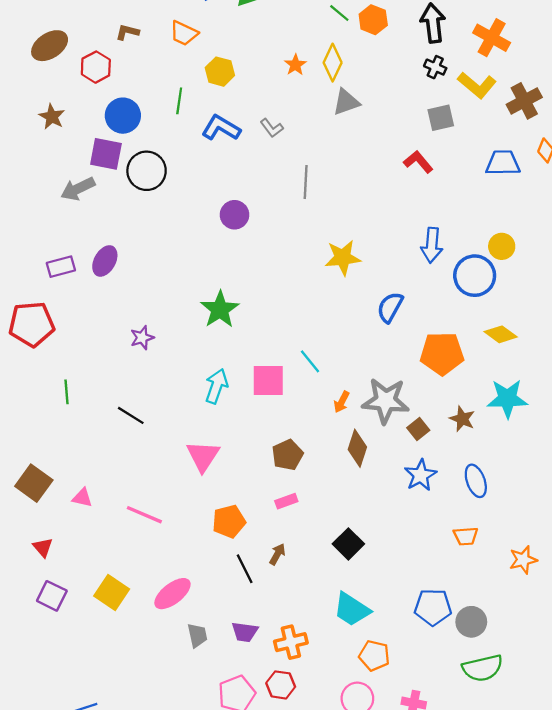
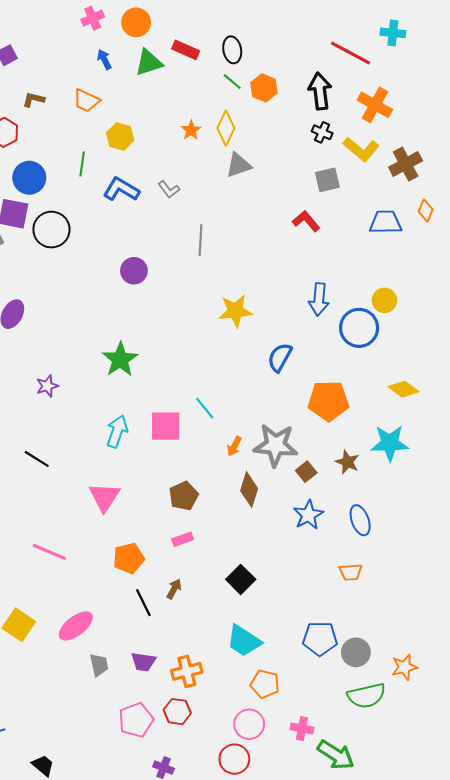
yellow diamond: (501, 334) -> (403, 389), moved
orange star: (523, 560) -> (405, 667), moved

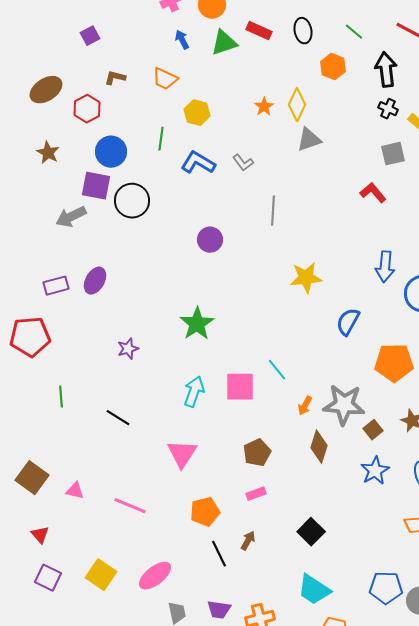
green line: (232, 82) -> (354, 32), moved

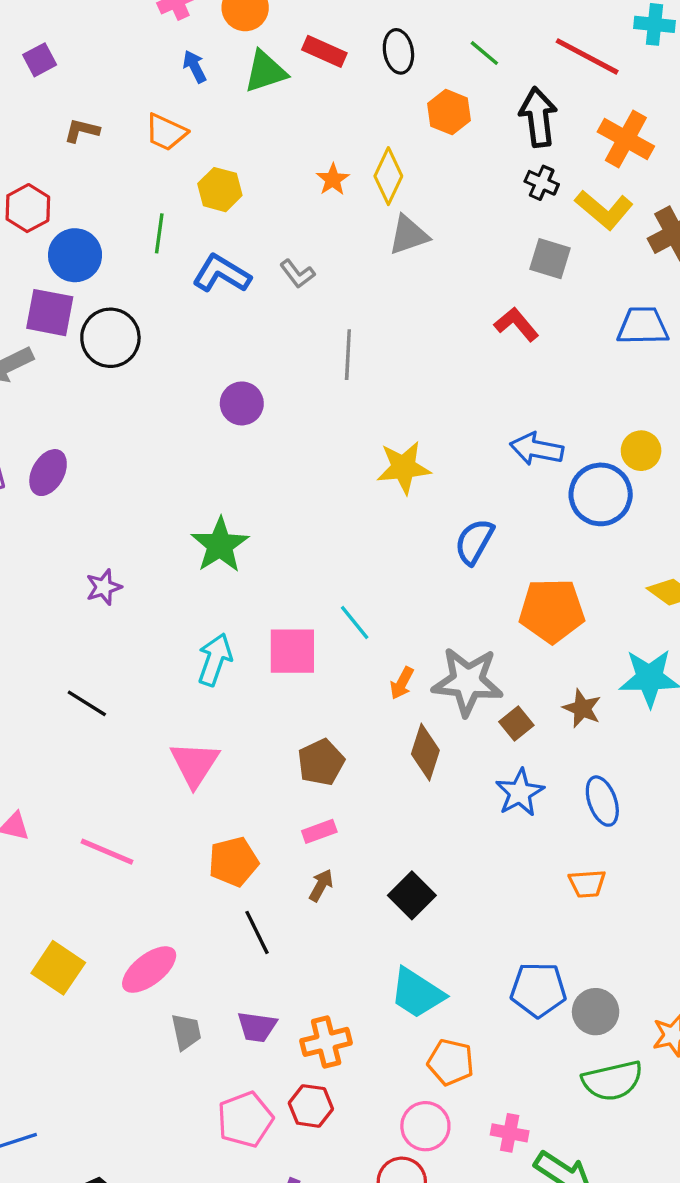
red hexagon: (87, 109) -> (28, 208), moved
gray square: (393, 154) -> (550, 259), turned 30
blue arrow: (385, 267) -> (537, 449), turned 96
brown arrow: (248, 541) -> (321, 885), moved

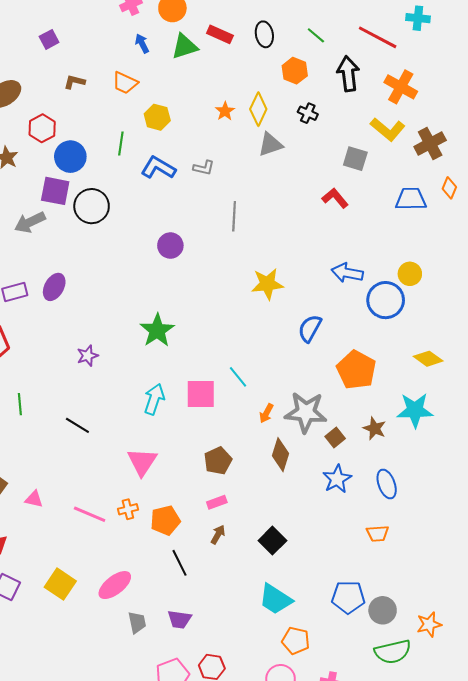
black cross: (542, 183) -> (308, 113), moved
gray L-shape: (297, 274) -> (204, 168), turned -40
orange pentagon: (552, 611) -> (356, 370), turned 30
orange cross: (326, 1042) -> (128, 509), moved, size x0.7

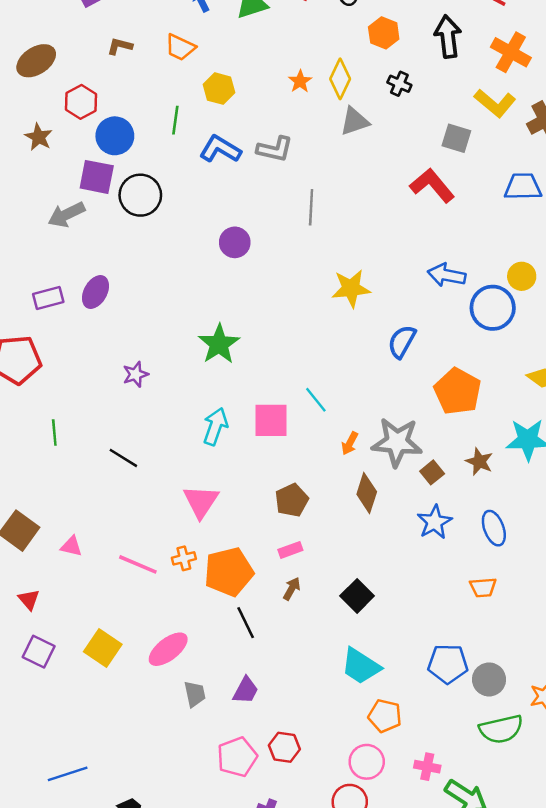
gray L-shape: (204, 168) -> (275, 149), size x1.4
red L-shape: (335, 198) -> (432, 185), size x1.4
orange pentagon: (165, 520) -> (229, 572), size x1.4
purple trapezoid: (179, 619) -> (246, 690), turned -70

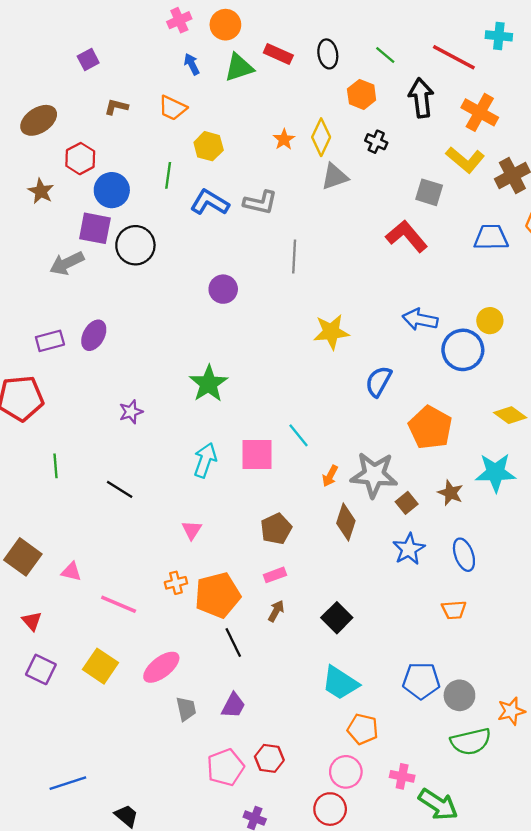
pink triangle: (201, 501) -> (192, 530), size x0.6
pink line: (138, 564) -> (119, 604), moved

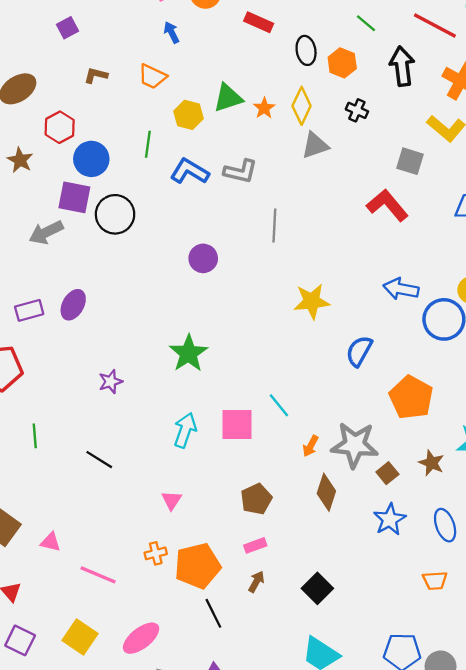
black ellipse: (328, 54) -> (306, 50), moved
green triangle: (239, 67) -> (228, 98), moved

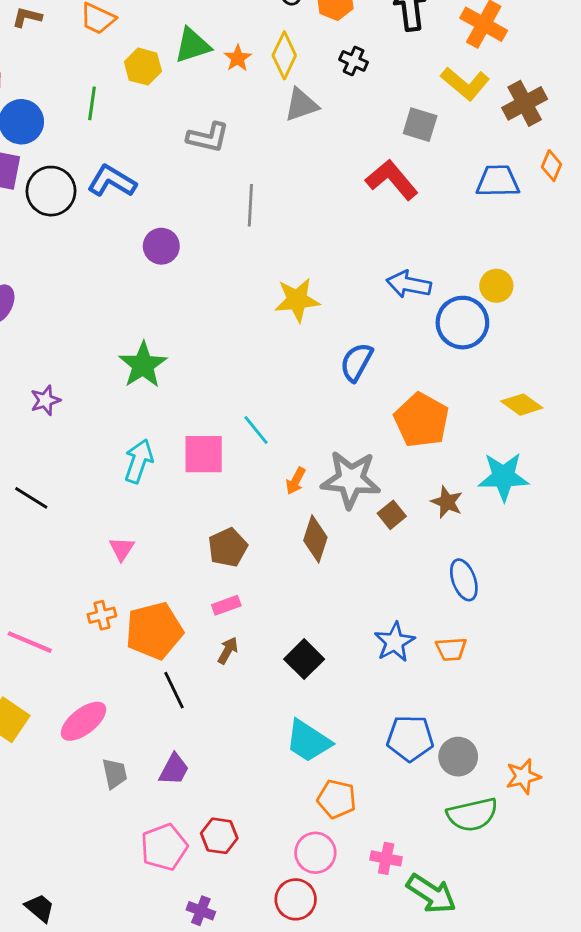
blue L-shape: (190, 171) -> (112, 181), moved
blue star: (390, 519) -> (395, 642), moved

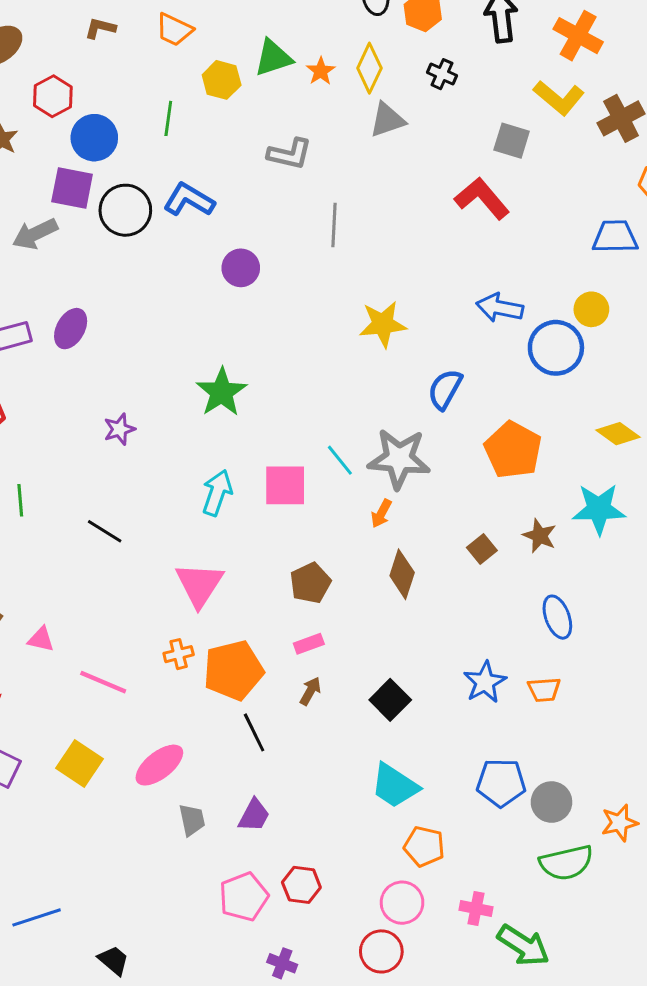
blue trapezoid: (498, 181) -> (615, 237), moved
gray star: (351, 479) -> (399, 459), moved
pink triangle: (122, 549) -> (199, 585), size x1.8

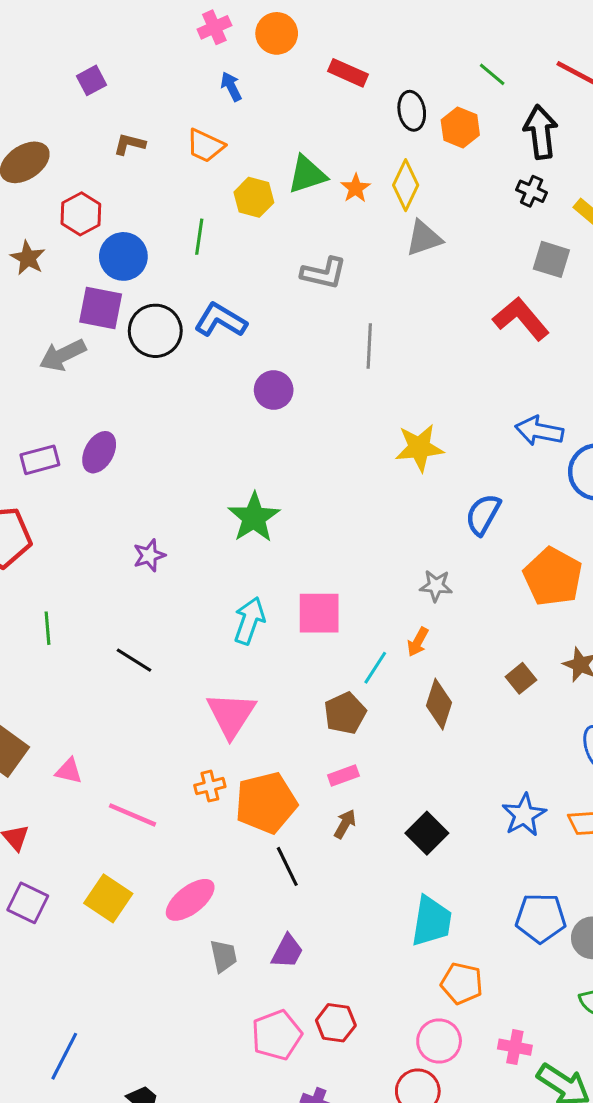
black cross: (442, 74) -> (532, 191), moved
gray star: (399, 459) -> (436, 586), size x0.5
cyan line: (340, 460) -> (375, 668), moved, turned 72
cyan trapezoid: (395, 786) -> (431, 921), turned -114
blue line: (37, 917) -> (64, 1056), turned -45

